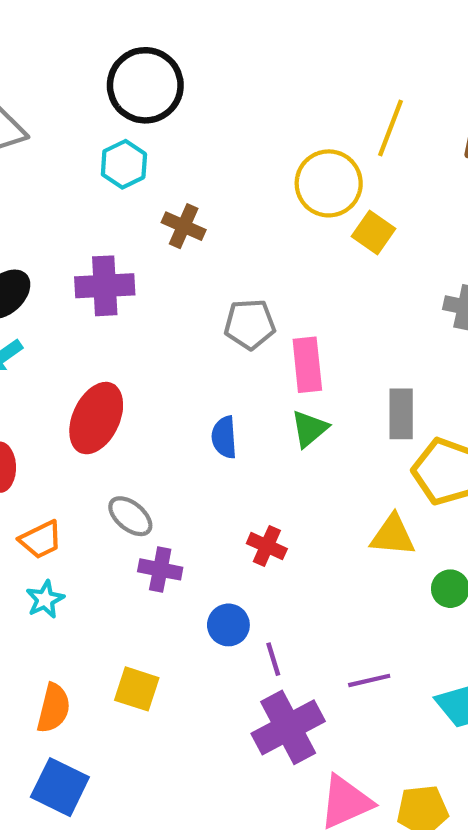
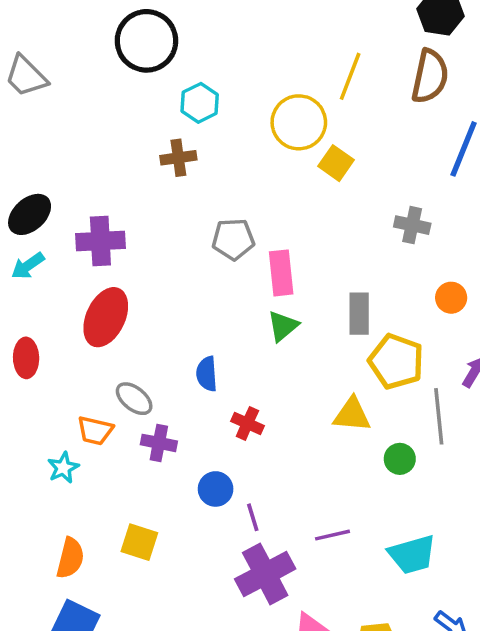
cyan hexagon: (124, 164) -> (200, 103), moved
brown cross: (184, 226) -> (178, 158), turned -32
purple cross: (105, 286) -> (100, 241), moved
blue semicircle: (224, 437) -> (207, 374), moved
orange trapezoid: (41, 540) -> (95, 431), moved, turned 39

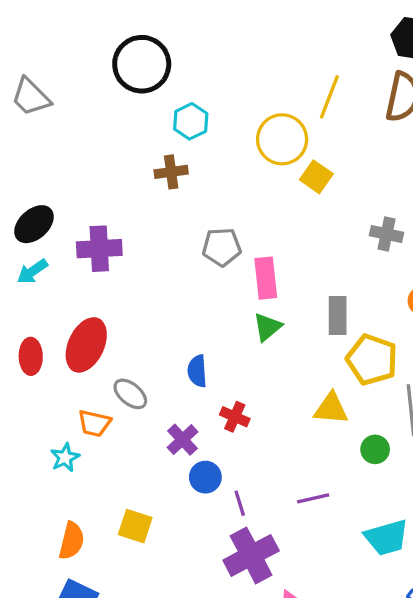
red ellipse: (106, 317) -> (86, 345), moved
purple cross: (159, 443) -> (183, 440), moved, turned 36
purple line: (332, 535) -> (313, 498), moved

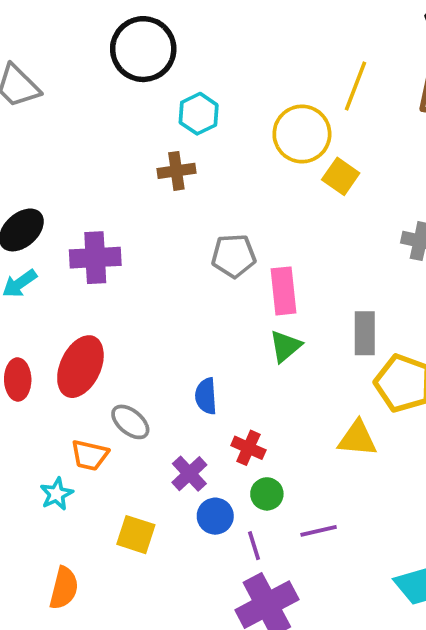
green circle: (375, 449) -> (267, 494), moved
purple line: (313, 498) -> (319, 531), moved
yellow square: (135, 526) -> (136, 535), moved

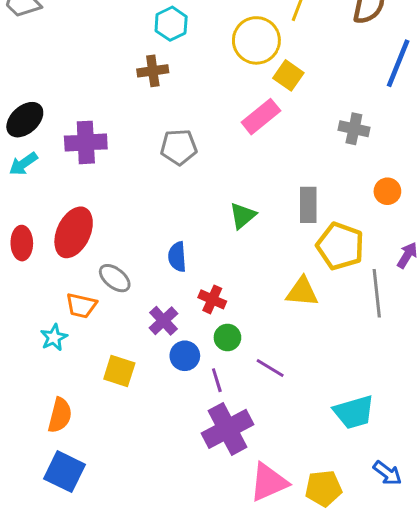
gray pentagon: (234, 256) -> (179, 147), moved
pink rectangle: (284, 291) -> (261, 117), moved, turned 57
purple line: (319, 531) -> (270, 368), turned 44

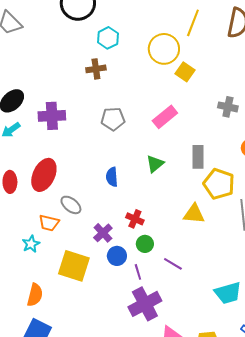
pink rectangle: (261, 117) -> (165, 117), moved
blue semicircle: (177, 257) -> (112, 177), moved
yellow square: (119, 371) -> (74, 266), size x1.5

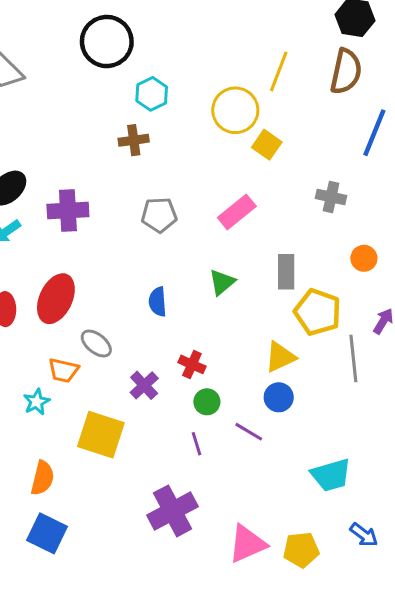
yellow triangle: (194, 214) -> (280, 357), turned -30
blue circle: (117, 256) -> (279, 397), moved
purple cross: (145, 304) -> (173, 511), moved

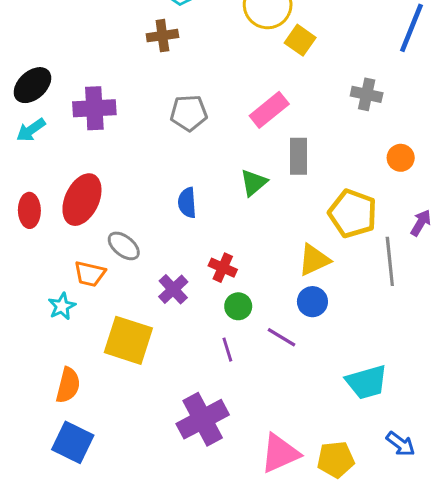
gray rectangle: (286, 272) -> (299, 156), moved

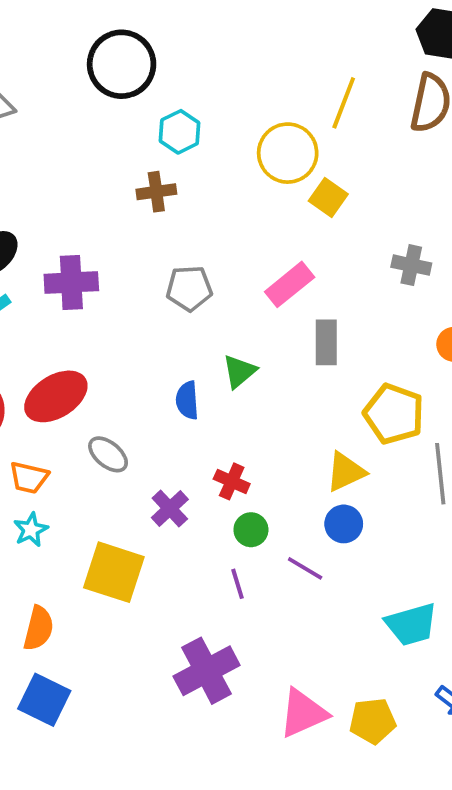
green triangle: (254, 183) -> (239, 371), moved
red ellipse: (82, 200) -> (56, 396), turned 33
orange trapezoid: (90, 274) -> (29, 478), moved

